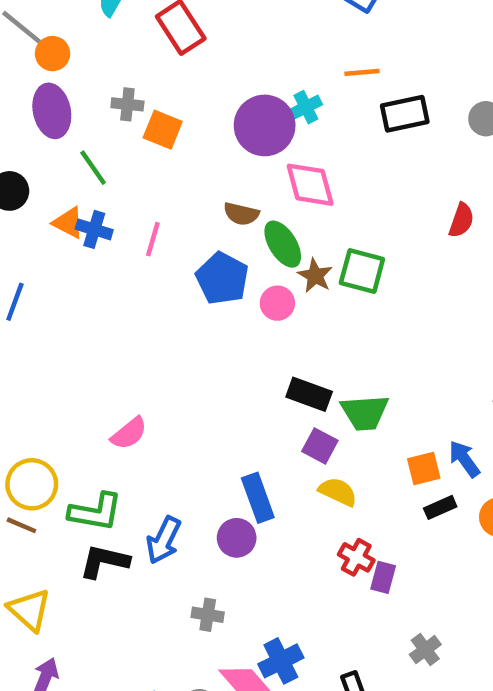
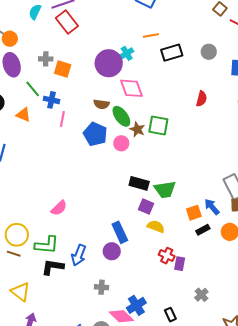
blue cross: (94, 229) -> (51, 100), moved

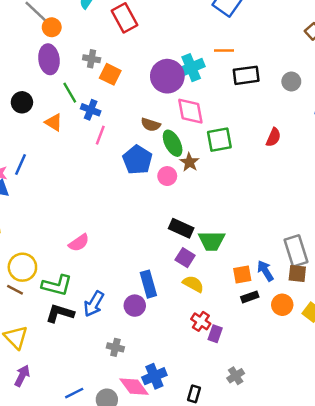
cyan cross: (127, 53) -> (191, 68), size x1.5
green square: (158, 125) -> (219, 140), moved, turned -30
black rectangle: (170, 315) -> (194, 394), turned 32

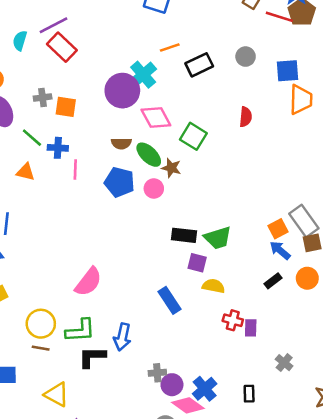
green square: (219, 140) -> (193, 136), turned -30
pink semicircle: (79, 243) -> (88, 282), size x1.4
orange square: (242, 274) -> (278, 229), moved
purple circle: (135, 306) -> (172, 385), moved

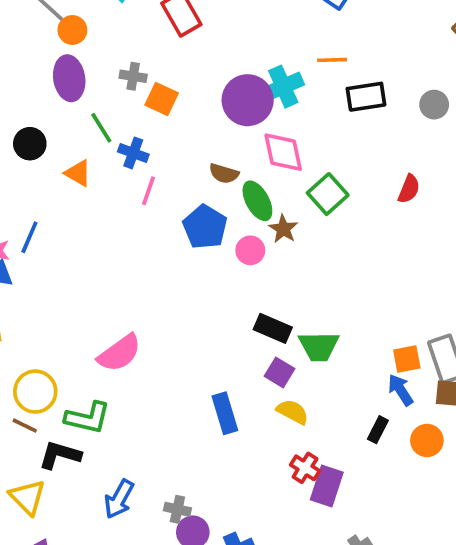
black rectangle: (273, 281) -> (378, 430), turned -42
purple rectangle: (251, 328) -> (327, 486), size x1.5
blue arrow: (122, 337) -> (119, 499), moved
black L-shape: (92, 357) -> (60, 455), moved

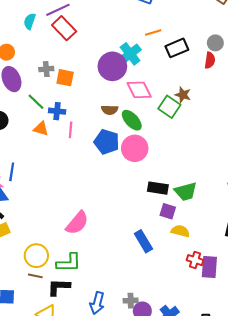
orange triangle: (78, 173) -> (41, 129), moved
red semicircle: (409, 189) -> (210, 60), moved
brown star: (283, 229) -> (183, 95), moved
pink circle: (250, 250) -> (135, 148), size x1.6

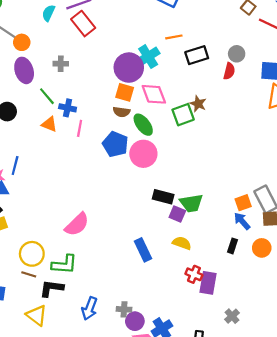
orange square: (65, 78) -> (125, 92), moved
green square: (169, 107) -> (183, 115), turned 30
purple square: (168, 211) -> (177, 214), moved

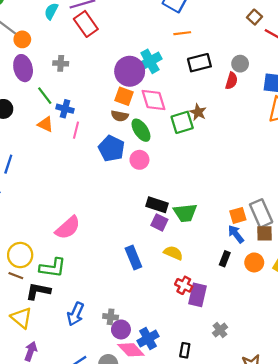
orange line: (174, 37) -> (182, 33), moved
pink circle: (143, 154) -> (139, 160), size x0.7
purple square: (177, 214) -> (159, 222), moved

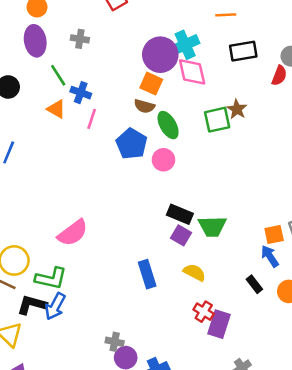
pink diamond: (153, 100) -> (192, 72), moved
black rectangle: (225, 259) -> (254, 284), turned -64
blue arrow: (76, 314) -> (55, 306), moved

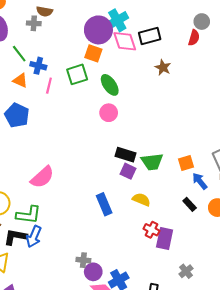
black rectangle: (243, 51) -> (150, 36), moved
brown semicircle: (144, 106) -> (45, 11), moved
green square: (217, 120) -> (77, 74), moved
blue pentagon: (132, 144) -> (17, 115), moved
orange square: (274, 235) -> (186, 163), moved

